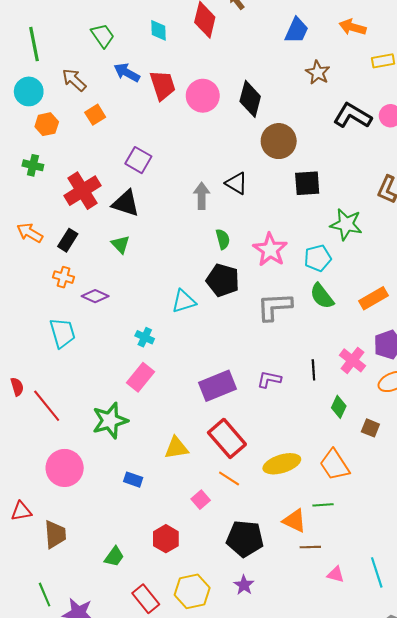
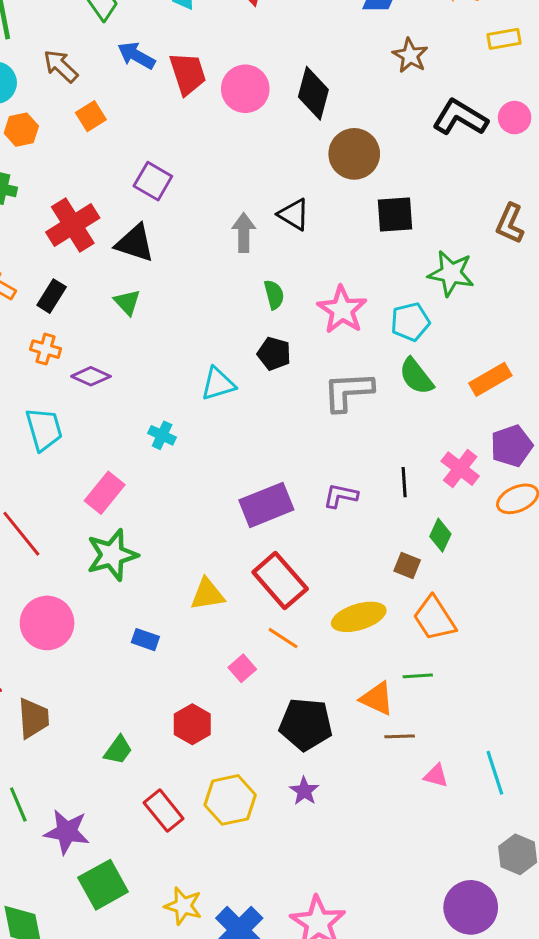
black pentagon: (223, 280) -> (274, 354), size x0.7
pink rectangle: (141, 377) -> (105, 493), moved
brown square: (370, 428) -> (407, 565), moved

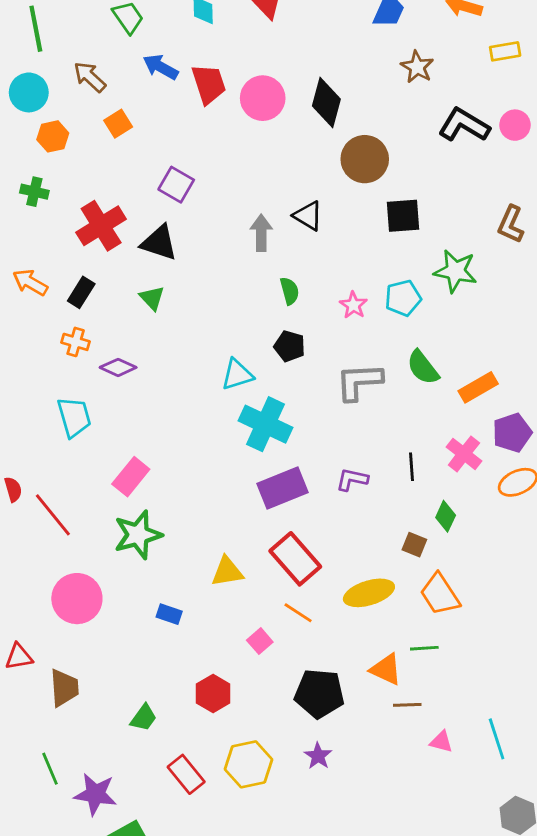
pink star: (342, 310) -> (353, 305), size x0.6
cyan pentagon: (410, 322) -> (403, 298), moved
orange rectangle: (490, 379) -> (478, 387), moved
cyan cross: (162, 435) -> (265, 424), moved, size x2.0

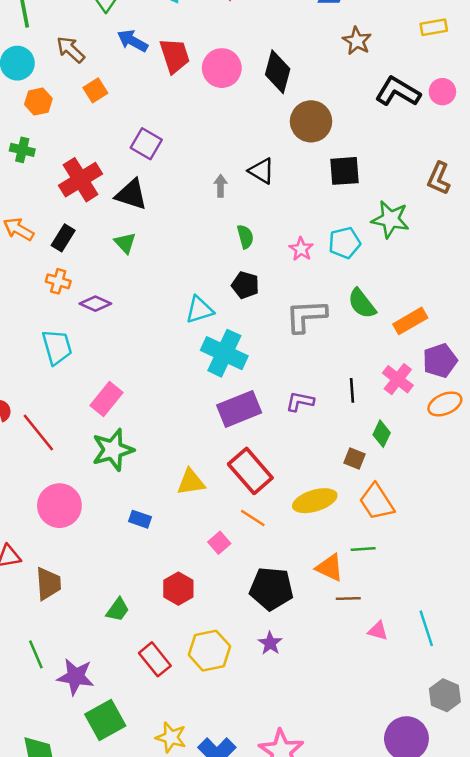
gray arrow: (261, 233) -> (221, 186), size x0.7

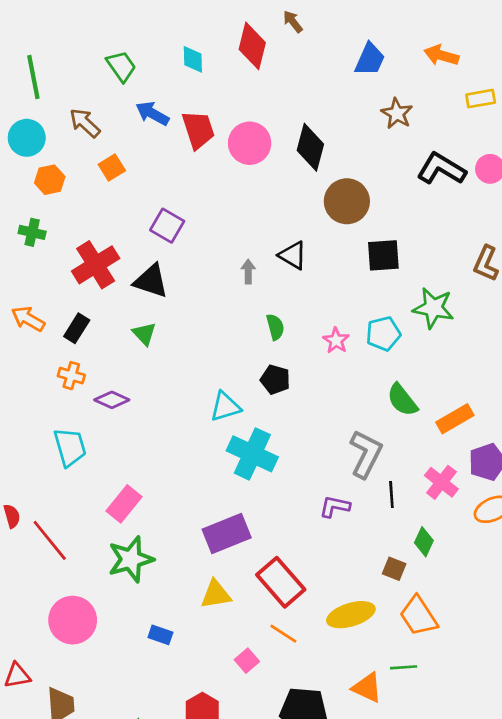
gray L-shape: (306, 316) -> (366, 454), moved, turned 120
purple rectangle: (239, 409) -> (227, 534), moved

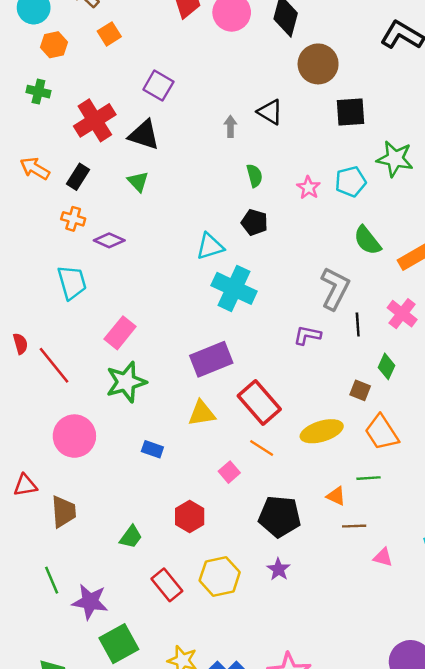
orange triangle: (367, 688) -> (336, 496), size x0.7

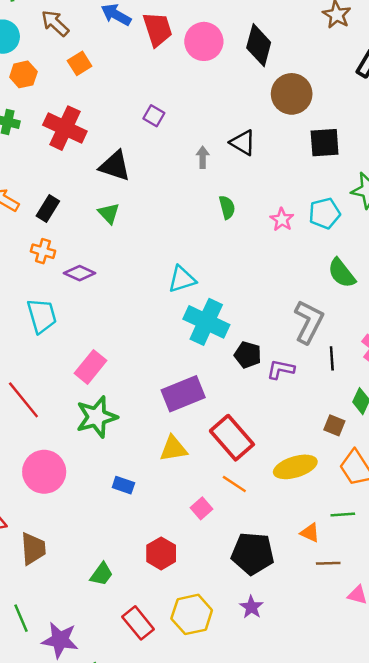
purple square: (158, 86) -> (154, 116), moved, size x0.7
red cross: (95, 120) -> (65, 128), moved, turned -33
black pentagon: (254, 222) -> (248, 355), moved

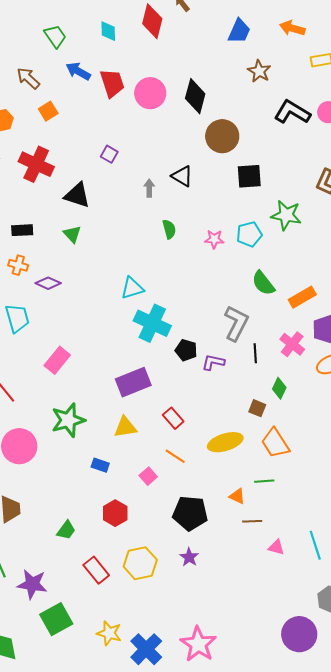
black rectangle: (48, 208) -> (22, 230), turned 55
pink star: (282, 219) -> (214, 239), turned -30
green star: (97, 417) -> (68, 420), moved
red rectangle: (232, 438) -> (173, 418), size x0.6
blue rectangle: (123, 485) -> (100, 465), moved

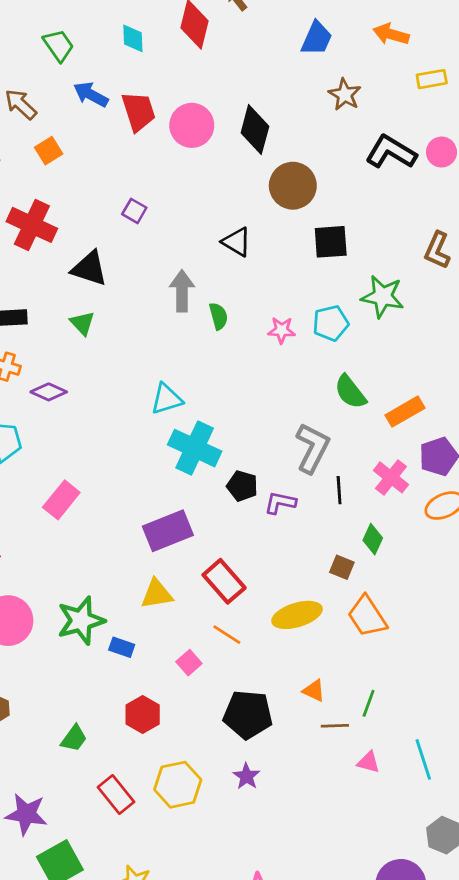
gray arrow: (149, 188) -> (182, 291), moved, size x1.6
red rectangle: (173, 418) -> (224, 581), size x1.4
green star: (68, 420) -> (81, 621), moved
green line: (264, 481) -> (369, 703), moved, turned -66

